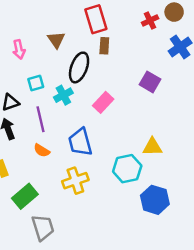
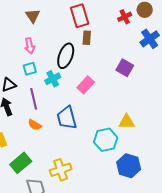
brown triangle: (56, 40) -> (33, 16), moved
pink arrow: (19, 49) -> (30, 46), moved
yellow cross: (75, 181) -> (61, 170), moved

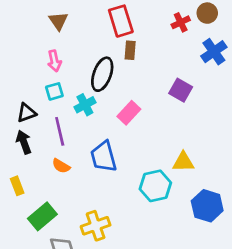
blue hexagon: (129, 166) -> (207, 206), moved

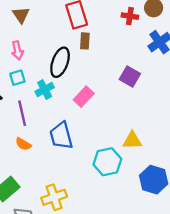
red cross: (181, 22) -> (130, 16), turned 35

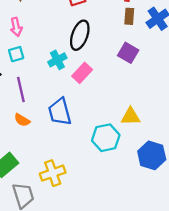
brown rectangle: (85, 41) -> (129, 16), moved
black ellipse: (60, 62) -> (80, 35), moved
cyan cross: (45, 90) -> (57, 60), moved

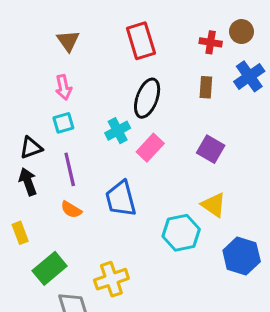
brown rectangle: (129, 16) -> (206, 87), moved
purple square: (128, 53) -> (211, 149), moved
yellow triangle: (130, 117) -> (214, 205), turned 36

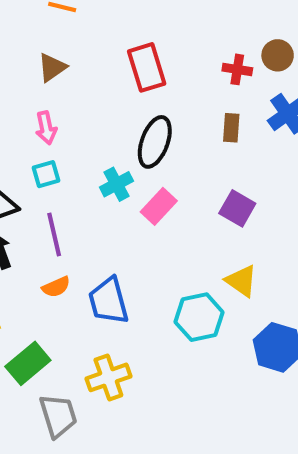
brown triangle: (68, 41) -> (52, 67), turned 30
blue trapezoid: (121, 199) -> (108, 301), moved
orange semicircle: (71, 210) -> (56, 287), turned -55

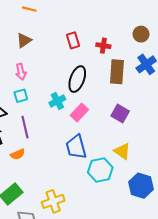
red rectangle: (147, 67) -> (73, 40), size x0.7
red cross: (237, 69) -> (103, 46), moved
brown rectangle: (231, 128) -> (117, 72), size x1.6
orange semicircle: (56, 287) -> (18, 154), moved
blue trapezoid: (108, 301) -> (76, 147), moved

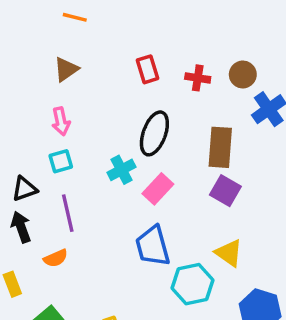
brown circle: (141, 34) -> (243, 75), moved
brown rectangle: (117, 72) -> (220, 147), moved

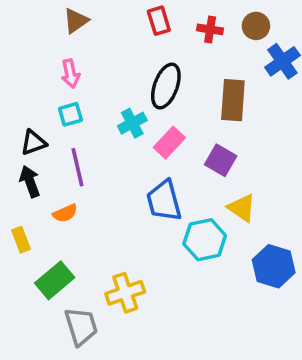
purple square: (225, 191) -> (221, 160), moved

